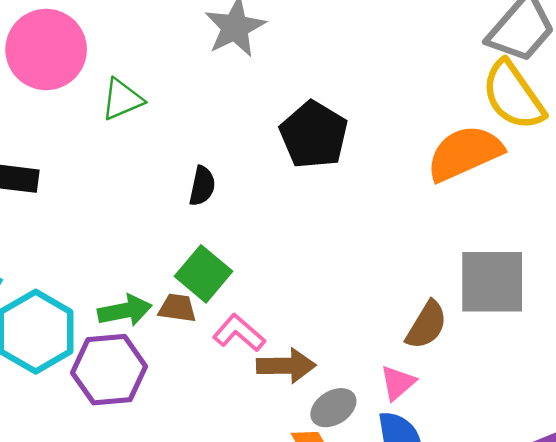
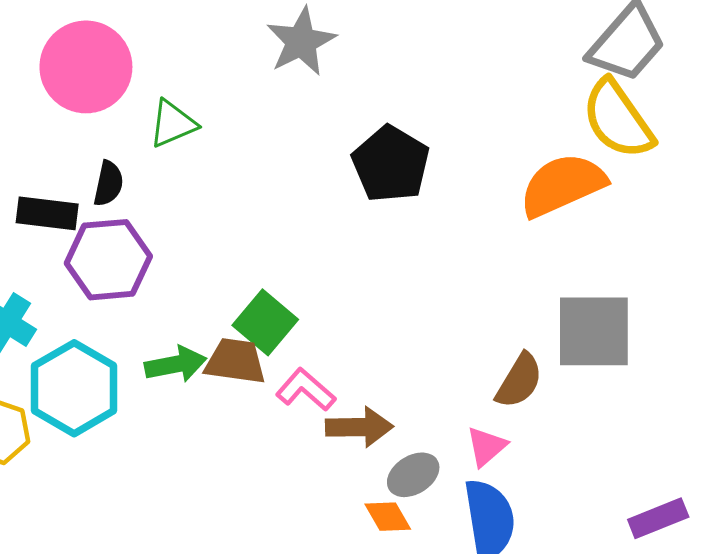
black semicircle: (202, 186) -> (108, 184), moved
brown trapezoid: (177, 308) -> (235, 361), size x1.4
purple hexagon: (109, 370) -> (108, 260), moved

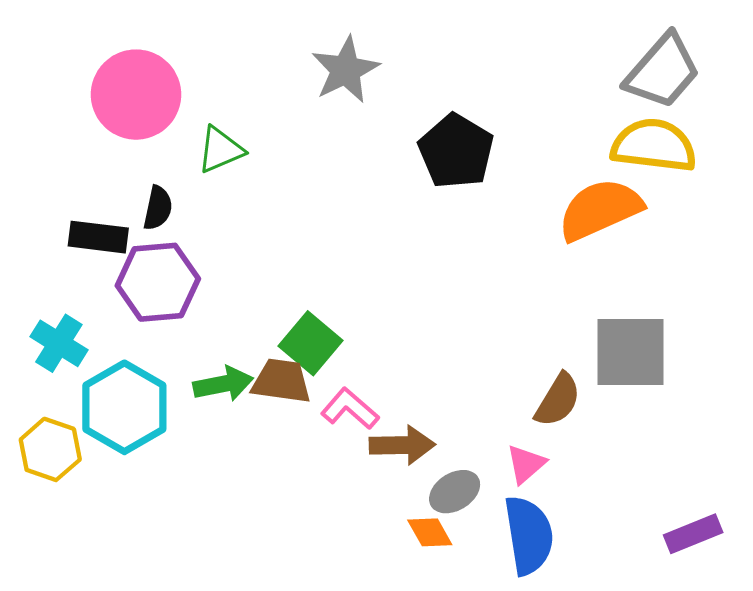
yellow semicircle: (618, 119) -> (654, 145), turned 132
black pentagon: (391, 164) -> (456, 151), moved

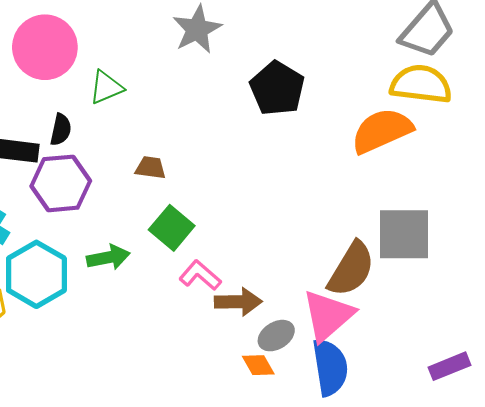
brown trapezoid: (281, 381) -> (151, 168), moved, size x0.7
brown semicircle: (558, 400) -> (351, 269), size x1.4
pink triangle: (526, 464) -> (328, 315), size x1.8

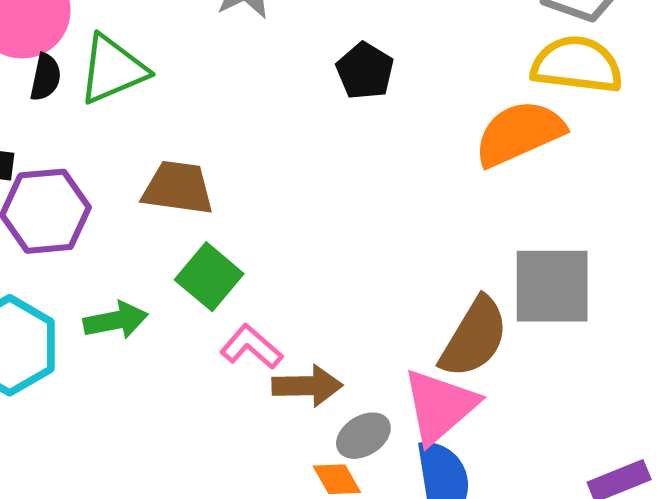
green triangle: (106, 87) -> (113, 69), size x1.4
black pentagon: (277, 88) -> (365, 71), size x0.7
black semicircle: (61, 130) -> (46, 77), moved
brown trapezoid: (151, 168) -> (178, 188), size x1.6

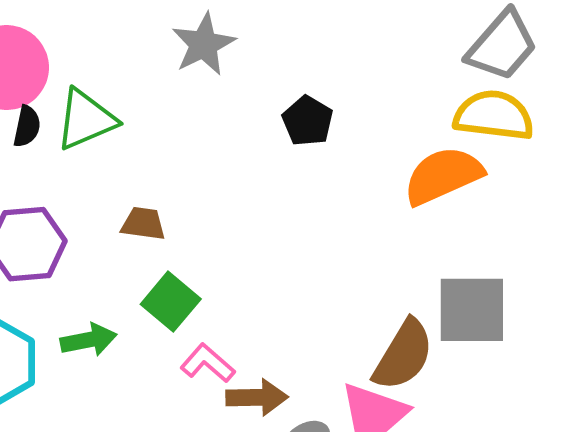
brown trapezoid: (178, 188) -> (143, 224), size x0.7

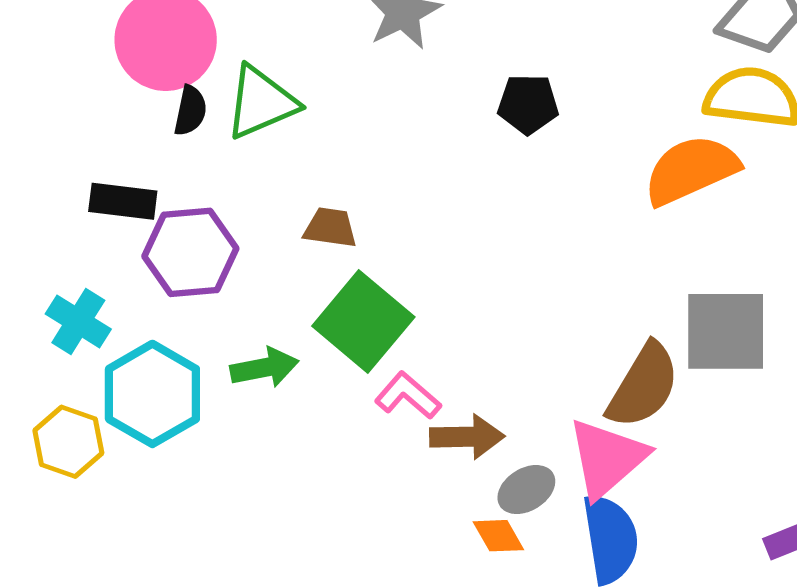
black pentagon: (308, 121) -> (528, 104), turned -30
green square: (171, 302) -> (363, 322), size x1.4

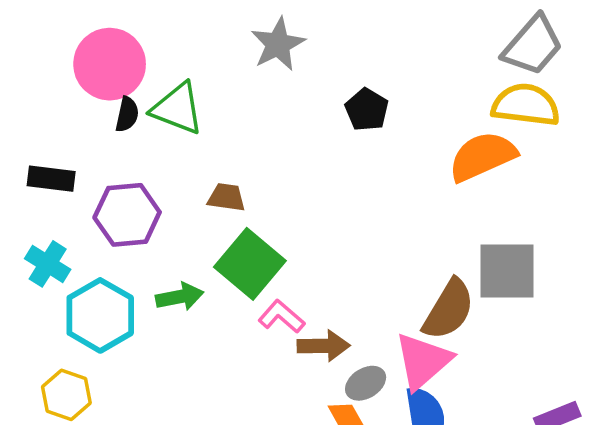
green triangle: (261, 102) -> (177, 108), turned 44
black pentagon: (528, 104) -> (367, 110), turned 30
black rectangle: (123, 201) -> (51, 179), moved
yellow hexagon: (68, 442) -> (66, 395), moved

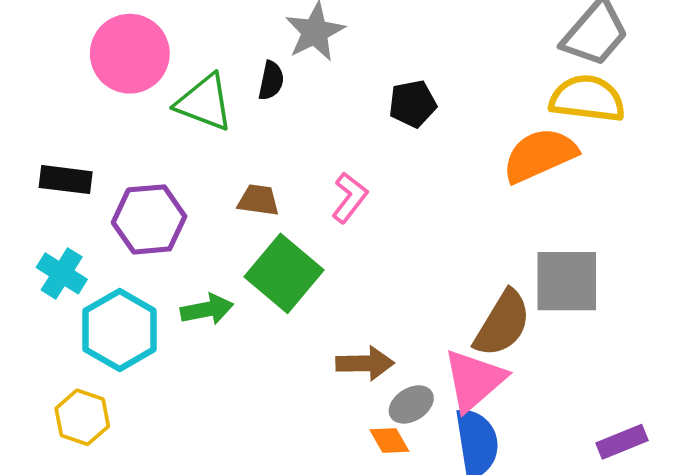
black pentagon: (367, 110) -> (413, 104), turned 30
black semicircle: (127, 114) -> (271, 81), moved
pink L-shape: (281, 317) -> (350, 198), moved, turned 87

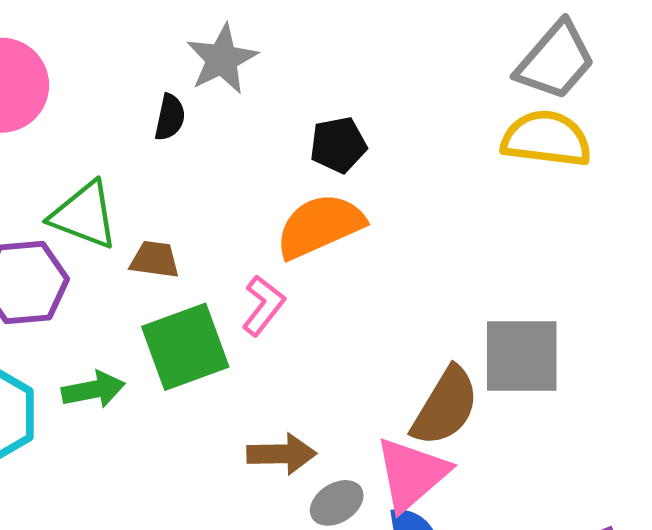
green triangle: (204, 102) -> (84, 215), moved
orange semicircle: (540, 155) -> (320, 226), moved
pink L-shape: (350, 198) -> (263, 305), moved
green square: (284, 273) -> (185, 347), turned 30

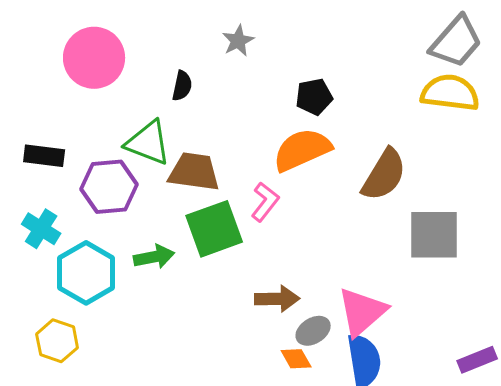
gray star: (222, 59) -> (238, 41), size x0.7
black semicircle: (170, 117) -> (182, 86), moved
brown trapezoid: (155, 260) -> (194, 172), size x1.6
brown semicircle: (445, 406) -> (384, 175), moved

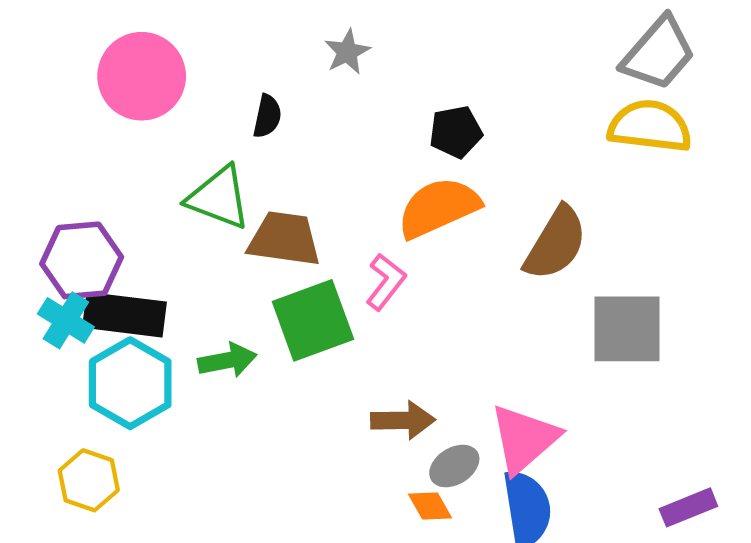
black rectangle: (44, 156) -> (124, 315), moved, size x1.4
purple hexagon: (109, 187) -> (82, 260), moved

